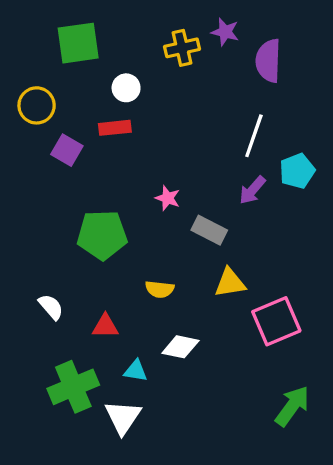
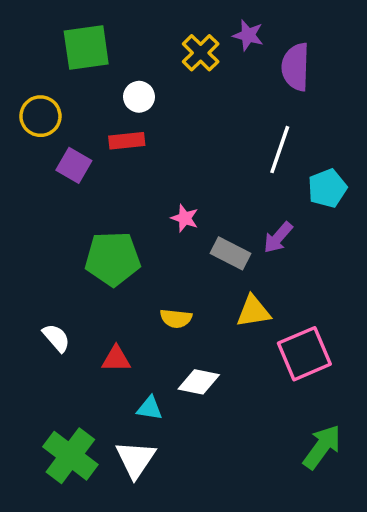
yellow cross: (182, 48) -> (201, 53), turned -32
purple arrow: (252, 190) -> (278, 238), moved
green cross: (73, 387) -> (70, 456), moved, turned -30

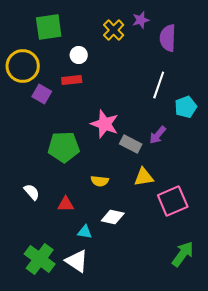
purple star: (248, 35) -> (141, 20), turned -30
yellow circle: (40, 116) -> (23, 66), size x1.4
pink star: (185, 218) -> (105, 124), size x1.8
white triangle: (135, 459) -> (77, 261), turned -30

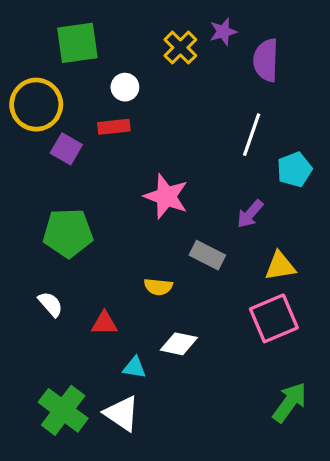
gray rectangle: (131, 144) -> (207, 255), moved
green pentagon: (64, 147) -> (68, 233), moved
yellow triangle: (144, 177) -> (280, 266), moved

